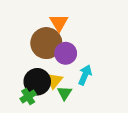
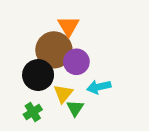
cyan arrow: (85, 75) -> (99, 87), turned -126
black circle: (37, 82) -> (38, 75), moved

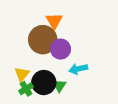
black circle: (38, 75) -> (44, 83), moved
yellow triangle: (63, 94) -> (22, 74), moved

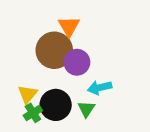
green triangle: (59, 86) -> (86, 109), moved

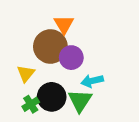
yellow triangle: (28, 94) -> (26, 74), moved
green triangle: (86, 109) -> (80, 101), size x1.5

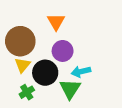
brown circle: (50, 46) -> (20, 41), moved
black circle: (52, 97) -> (45, 73), moved

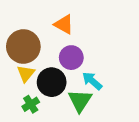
orange triangle: (56, 22) -> (64, 24), turned -30
cyan arrow: (81, 72) -> (92, 81), turned 54

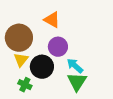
green triangle: (80, 101) -> (77, 82), moved
green cross: (31, 104) -> (25, 85), turned -32

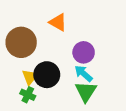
purple circle: (58, 47) -> (84, 52), moved
yellow triangle: (21, 60) -> (30, 77), moved

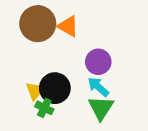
brown circle: (21, 42) -> (38, 24), moved
green cross: (28, 95) -> (44, 108), moved

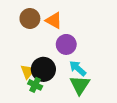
brown circle: (38, 24) -> (30, 18), size x0.7
purple circle: (98, 62) -> (66, 44), moved

